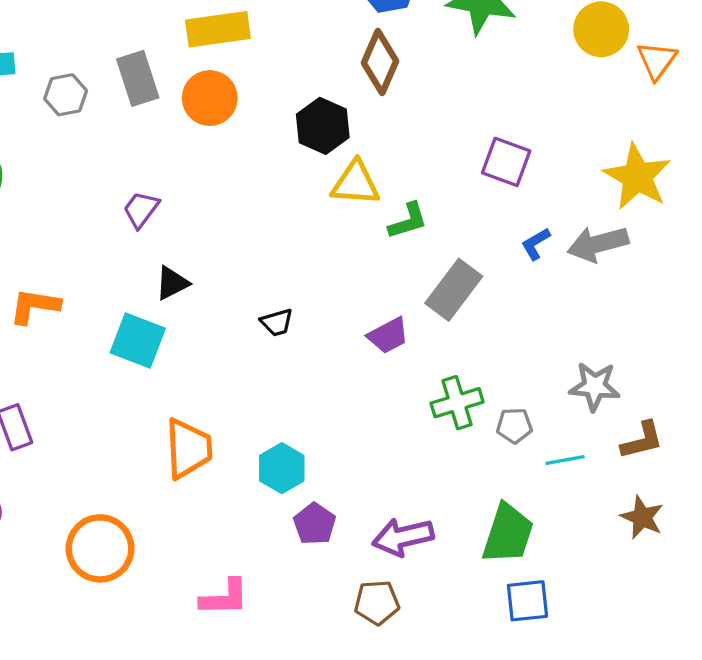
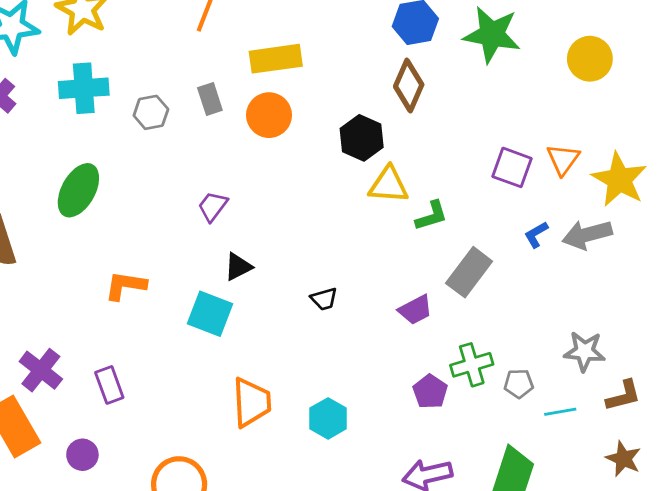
orange triangle: (657, 60) -> (563, 159), moved
gray rectangle: (138, 78) -> (210, 99), size x0.7
purple pentagon: (315, 524) -> (430, 392), moved

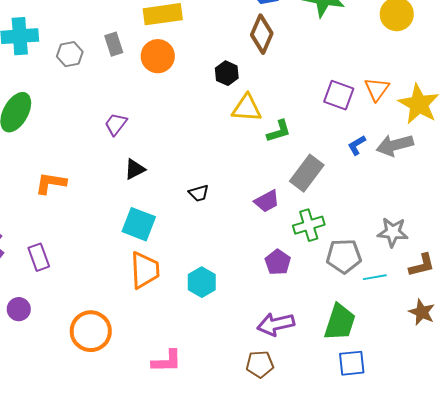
black hexagon: (362, 138) -> (227, 73), size x0.7
cyan square: (210, 314) -> (139, 224), moved
green cross: (472, 365) -> (309, 225), moved
gray pentagon: (519, 384) -> (344, 256), size x1.6

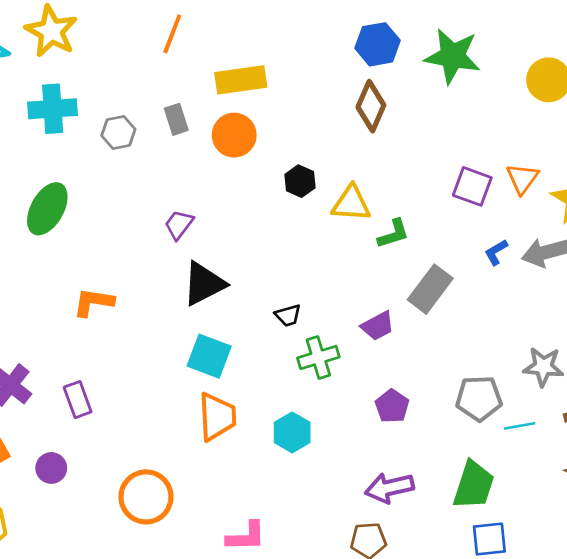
black hexagon: (227, 73) -> (300, 181), moved
black triangle: (135, 169) -> (204, 284), size x1.6
green cross: (309, 225) -> (318, 357), moved

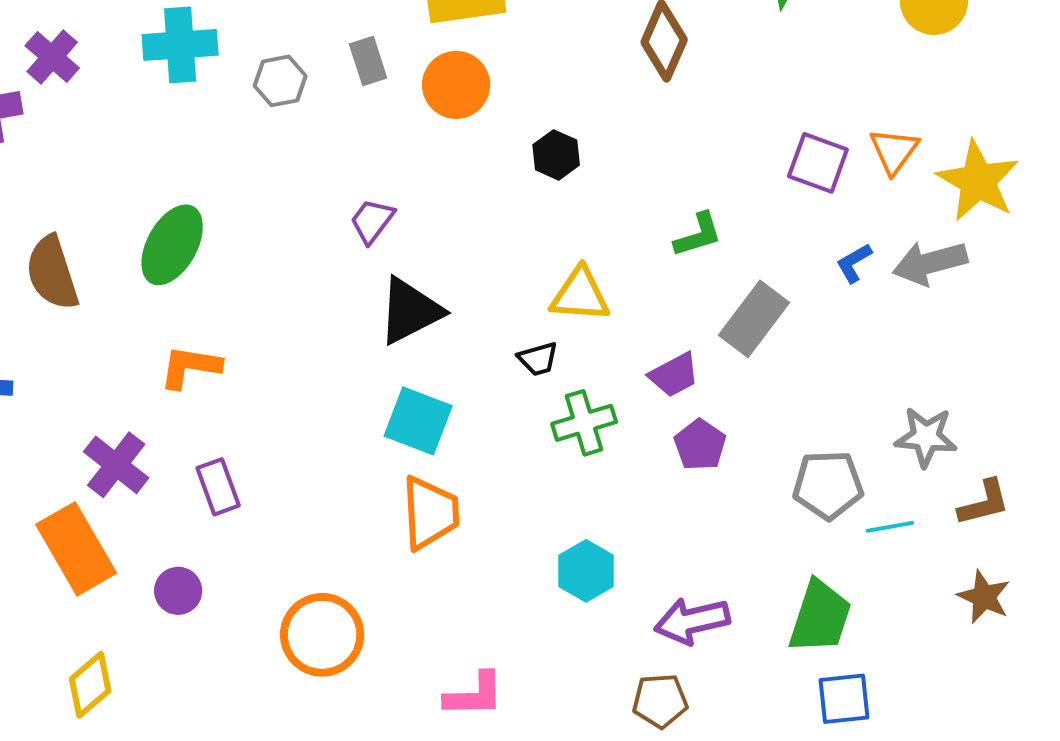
yellow triangle: (351, 204) -> (580, 295), moved
green ellipse: (47, 209) -> (172, 245), moved
orange L-shape: (93, 302) -> (190, 367), moved
purple pentagon: (392, 406) -> (700, 445), moved
cyan hexagon: (292, 432) -> (586, 571), moved

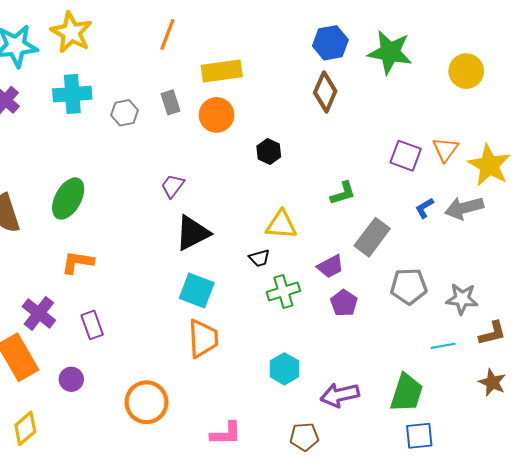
gray pentagon: (828, 485) -> (409, 286), moved
brown pentagon: (660, 701) -> (304, 437), moved

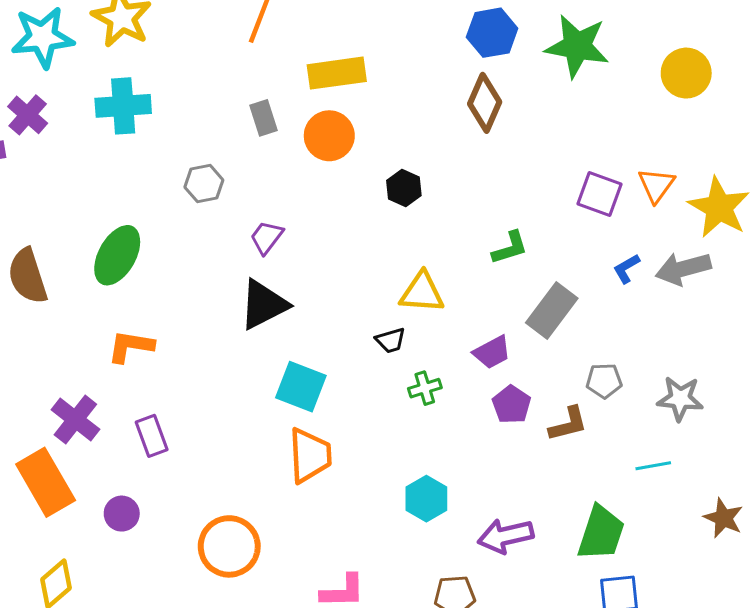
gray hexagon: (125, 113) -> (204, 184), moved
black triangle: (192, 233) -> (264, 305), moved
gray pentagon: (409, 286) -> (604, 381), size x0.7
green cross: (283, 291) -> (425, 388), size x0.7
brown L-shape: (492, 333) -> (568, 424), moved

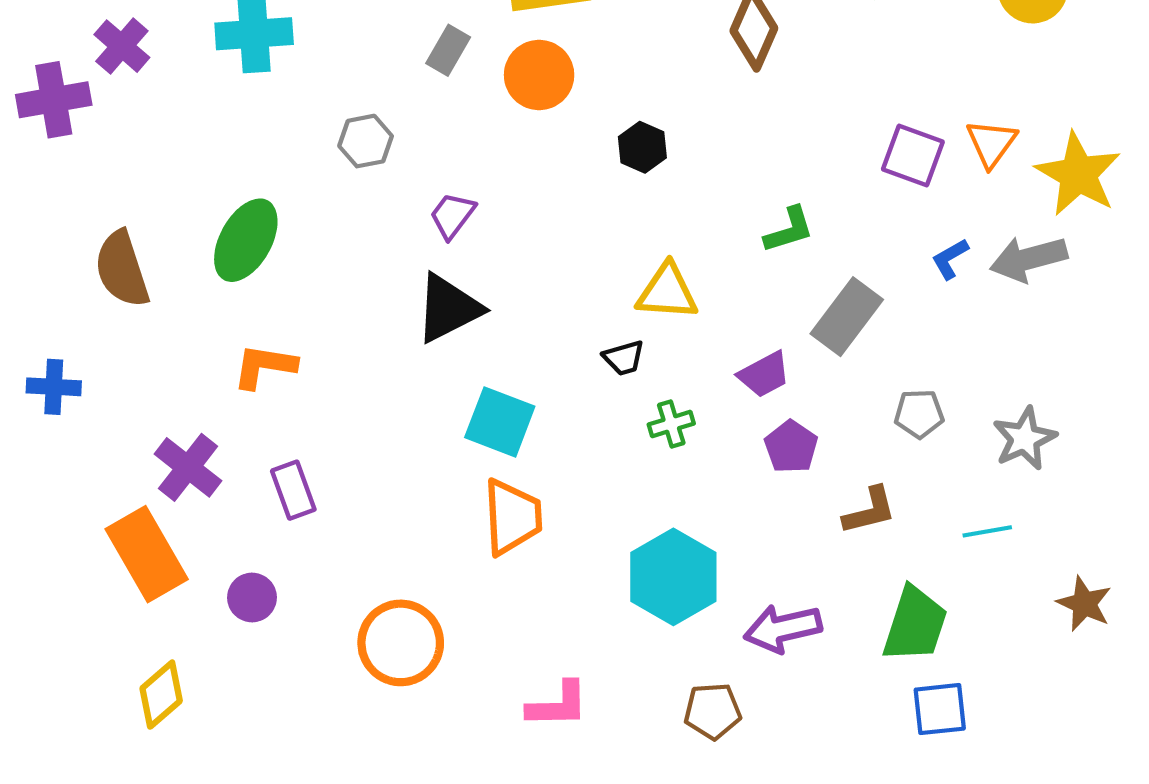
gray rectangle: (264, 118) -> (448, 50), turned 48
gray star: (680, 399) -> (1024, 438), turned -30
brown L-shape: (568, 424) -> (870, 511), moved
cyan hexagon: (426, 499) -> (673, 577), size x1.5

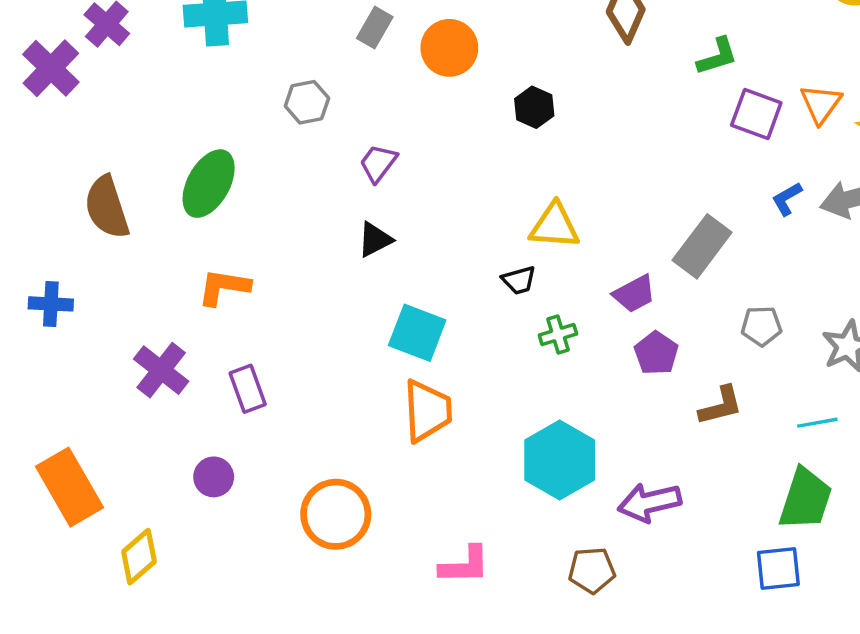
purple cross: (54, 100) -> (51, 68), turned -36
green L-shape: (789, 230) -> (717, 56), moved
black triangle: (448, 308) -> (375, 240), size x0.6
orange rectangle: (147, 554) -> (70, 487), moved
green trapezoid: (915, 624) -> (806, 499), moved

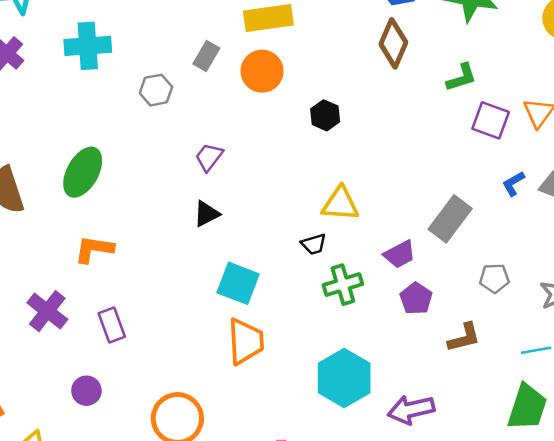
gray hexagon: (307, 102) -> (156, 90), moved
green cross: (558, 334) -> (343, 285), size x1.4

